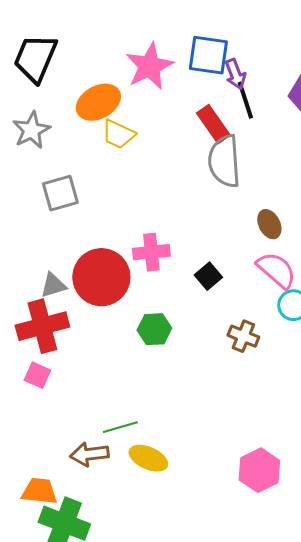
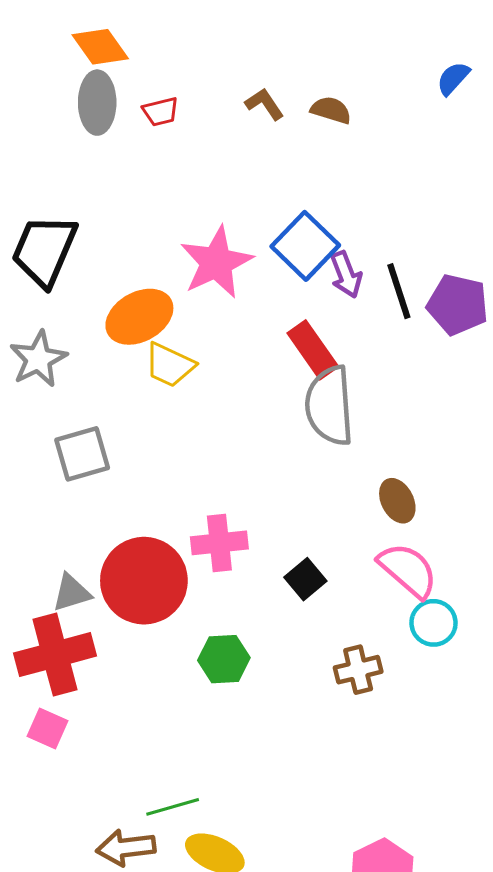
blue square: (208, 55) -> (305, 246), turned 36
black line: (245, 100) -> (399, 291), moved
brown cross: (243, 336) -> (358, 670), turned -36

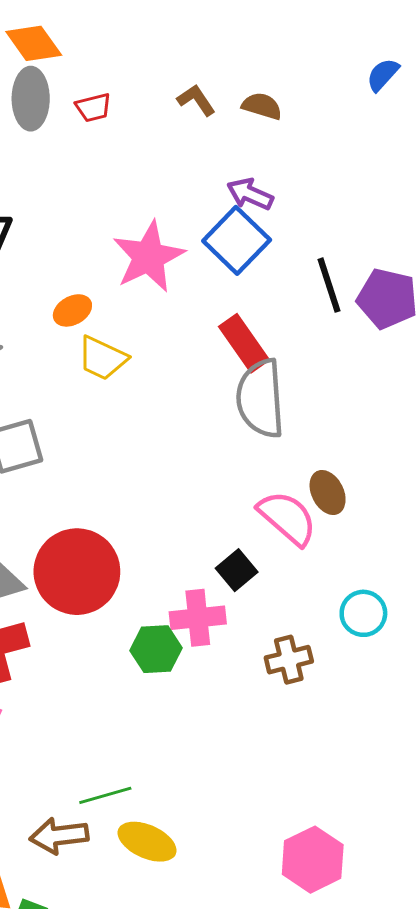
purple arrow: (346, 274) -> (250, 194), moved, turned 135
orange ellipse: (139, 317) -> (72, 310), size x0.6
pink cross: (219, 543) -> (198, 618), moved
pink semicircle: (408, 570) -> (287, 518), moved

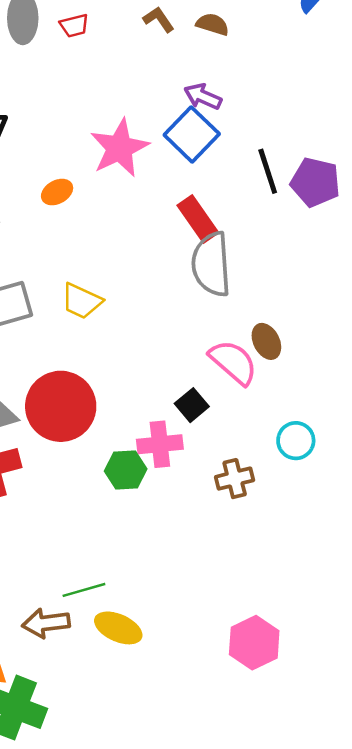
yellow trapezoid: (102, 358) -> (82, 301), moved

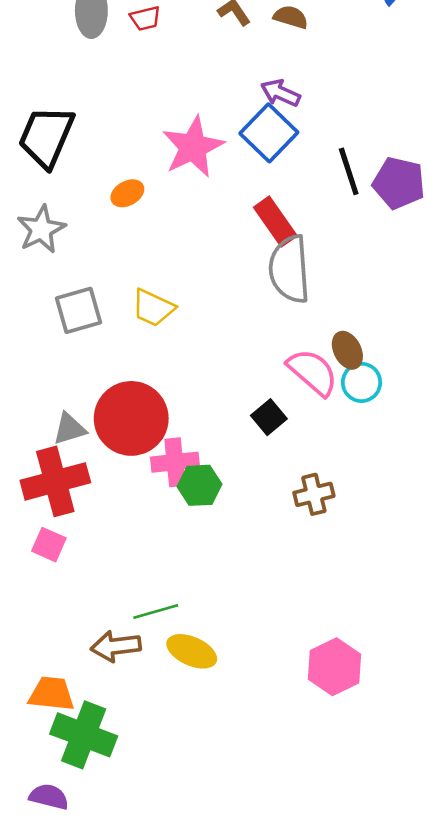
cyan circle: (296, 441) -> (362, 382), moved
pink cross: (160, 444) -> (175, 462), moved

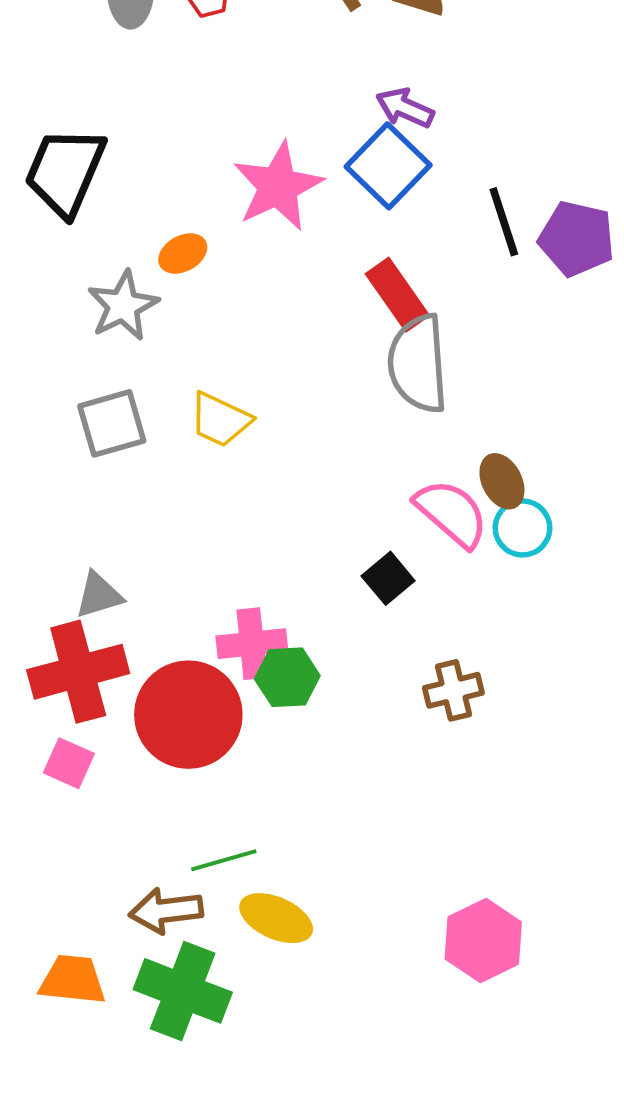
gray star: (41, 229) -> (123, 306), moved
red circle: (131, 418) -> (188, 715), moved
green cross: (84, 735) -> (183, 991), moved

